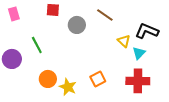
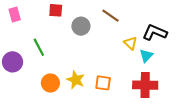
orange square: (98, 79) -> (103, 83), turned 35
yellow star: (68, 87) -> (76, 80), moved

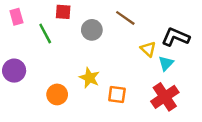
green line: (39, 47) -> (45, 33), moved
yellow star: (76, 80) -> (89, 78), moved
red cross: (145, 85) -> (165, 97), turned -35

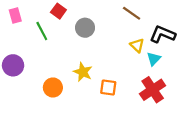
red square: (63, 12) -> (58, 11), turned 32
brown line: (125, 18) -> (132, 13), moved

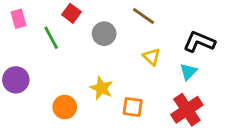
brown line: (132, 13) -> (144, 16), moved
yellow triangle: (137, 45) -> (152, 57), moved

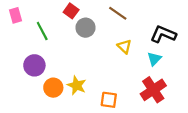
red square: (72, 13) -> (71, 11), moved
purple circle: (16, 80) -> (34, 65), moved
yellow star: (101, 88) -> (77, 85), moved
orange square: (133, 107) -> (109, 100), moved

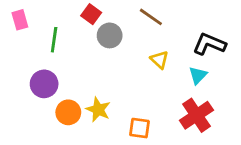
green line: (42, 31) -> (54, 40), turned 36

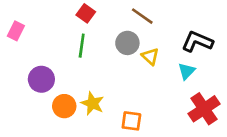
pink rectangle: (20, 20) -> (16, 31), moved, turned 42
gray circle: (110, 35) -> (127, 43), moved
green line: (54, 40) -> (82, 46), moved
red cross: (196, 115) -> (204, 109), moved

